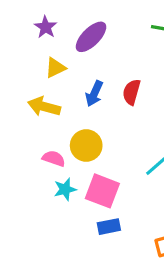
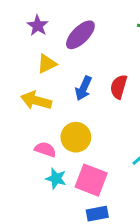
cyan star: (65, 189) -> (56, 178), turned 30

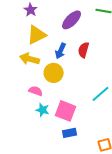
purple ellipse: (80, 35) -> (72, 20), moved
yellow triangle: (47, 64) -> (37, 35), size x1.5
yellow circle: (76, 137) -> (54, 73), moved

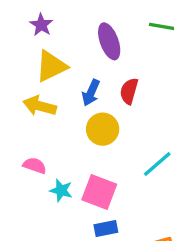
purple ellipse: (72, 20) -> (109, 41), turned -65
yellow circle: (54, 73) -> (103, 129), moved
pink semicircle: (36, 91) -> (35, 166), moved

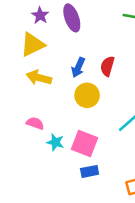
purple ellipse: (109, 41) -> (72, 18), moved
yellow triangle: (51, 66) -> (33, 45), moved

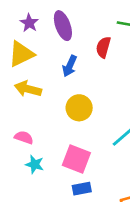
red semicircle: (107, 66) -> (103, 47), moved
blue arrow: (78, 67) -> (70, 66), moved
cyan star: (55, 142) -> (35, 164), moved

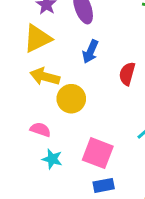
red semicircle: (103, 47) -> (127, 74), moved
yellow circle: (79, 108) -> (71, 99), moved

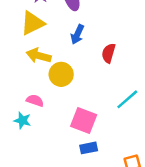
cyan star: (52, 159) -> (22, 121), moved

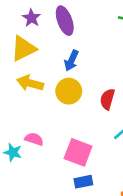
red semicircle: (109, 53) -> (107, 99), moved
yellow circle: (61, 74) -> (69, 91), moved
pink semicircle: (35, 101) -> (34, 139), moved

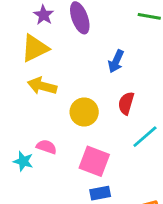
blue arrow: (71, 61) -> (116, 61), moved
yellow circle: (69, 91) -> (84, 112), moved

